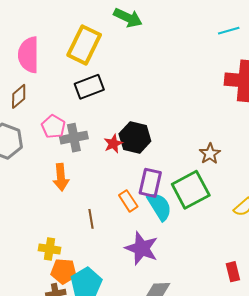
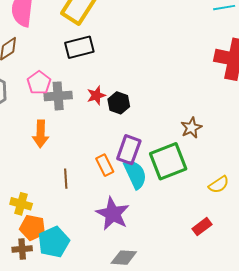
black hexagon: (135, 137) -> (119, 103), size x0.7
red star: (113, 144) -> (96, 95), moved
red rectangle: (233, 272) -> (202, 227), moved, turned 60

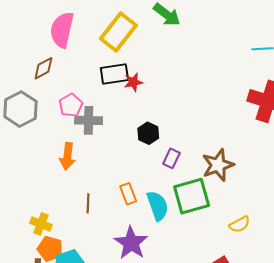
red star: (96, 95) -> (133, 82), moved
brown star: (191, 128) -> (218, 165), size x1.5
purple rectangle: (129, 150) -> (171, 158), moved, size x0.7

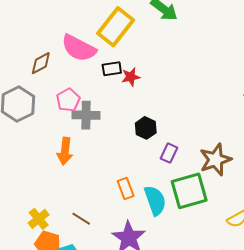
pink semicircle: (62, 30) -> (79, 48), moved, turned -75
black rectangle: (114, 74) -> (112, 69), size x0.7
brown line: (88, 203) -> (81, 219), moved, turned -60
yellow cross: (41, 224) -> (39, 219), turned 30

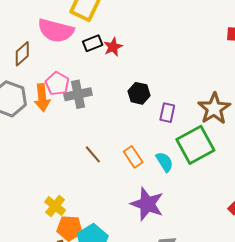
orange arrow: (65, 151) -> (42, 98), moved
cyan semicircle: (155, 200) -> (164, 162), size x0.7
brown line: (81, 219) -> (93, 154), moved, turned 30

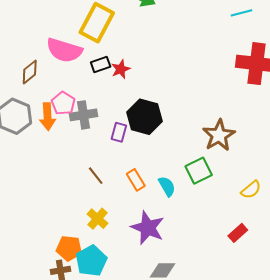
black hexagon: (139, 93) -> (145, 117), size x1.6
purple rectangle: (167, 113) -> (119, 132), moved
green square: (195, 145) -> (199, 171), size x0.7
yellow cross: (55, 206) -> (97, 219), moved

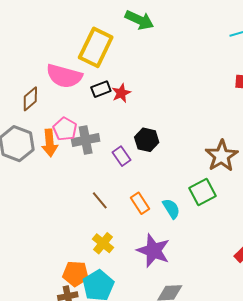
black hexagon: (145, 117) -> (147, 140), size x0.7
purple rectangle: (119, 132) -> (121, 156), turned -48

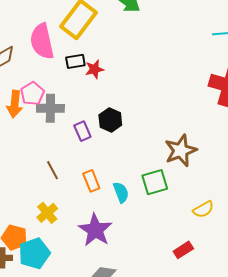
pink semicircle: (64, 76) -> (42, 41), turned 51

